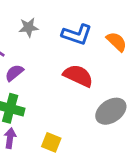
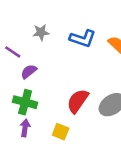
red semicircle: (78, 76) -> (78, 101), moved, turned -80

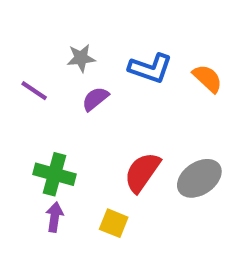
purple semicircle: (29, 72) -> (95, 99), moved

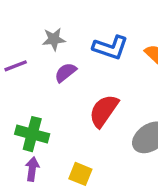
purple line: (34, 91) -> (16, 66), turned -55
red semicircle: (142, 172) -> (104, 111), moved

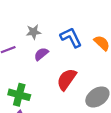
blue L-shape: (110, 48) -> (71, 37), turned -135

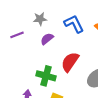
green cross: (19, 95) -> (46, 76), moved

